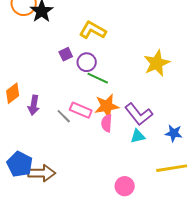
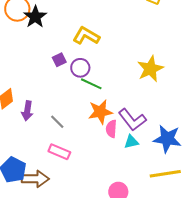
pink rectangle: (81, 110) -> (59, 152), moved
pink semicircle: (107, 123) -> (111, 129), moved
blue star: (174, 133) -> (167, 139), size x1.6

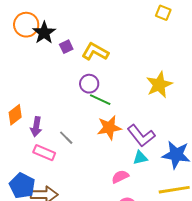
purple square: (59, 60) -> (66, 47), moved
pink semicircle: (111, 129) -> (120, 177), moved, turned 60
pink rectangle: (59, 152) -> (44, 153), moved

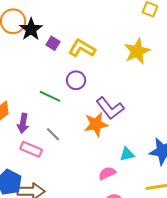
purple square: (66, 47) -> (53, 43), turned -32
yellow star: (159, 85) -> (137, 51), moved
green line: (100, 100) -> (50, 96), moved
purple L-shape: (141, 136) -> (110, 108), moved

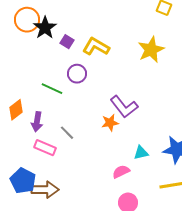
purple circle: (76, 80) -> (77, 74), moved
green line: (50, 96) -> (52, 89), moved
orange star: (96, 124) -> (110, 123), size x0.7

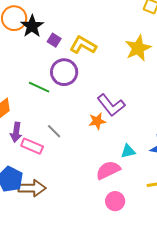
purple circle: (77, 74) -> (64, 72), size x1.4
purple arrow: (37, 122) -> (16, 132), moved
pink semicircle: (121, 172) -> (108, 170), size x1.4

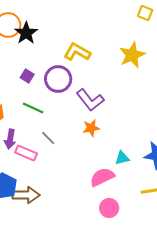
purple square: (54, 40) -> (27, 76), moved
green line: (39, 87) -> (33, 108), moved
purple L-shape: (111, 105) -> (90, 100), moved

